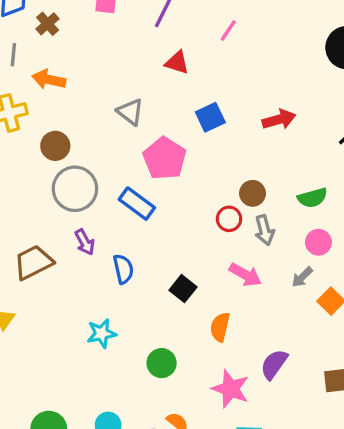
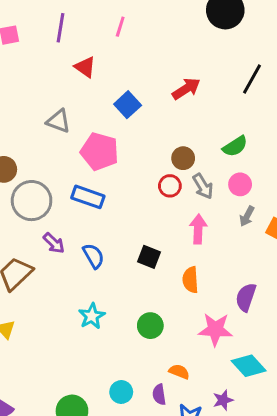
red triangle: (177, 63) -> (85, 67), turned 35
pink circle: (318, 242) -> (240, 184), moved
pink arrow: (245, 275) -> (198, 229), turned -100

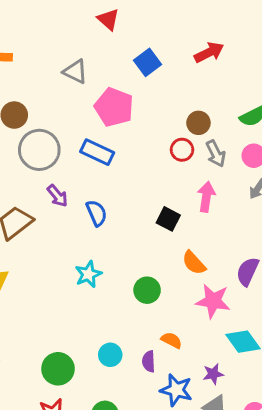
black square: (149, 257) -> (168, 219), moved
orange semicircle: (190, 280) -> (194, 263), moved, turned -45

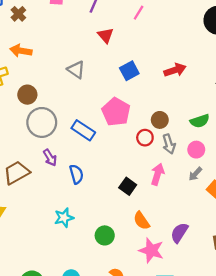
pink pentagon: (114, 107) -> (116, 112), moved

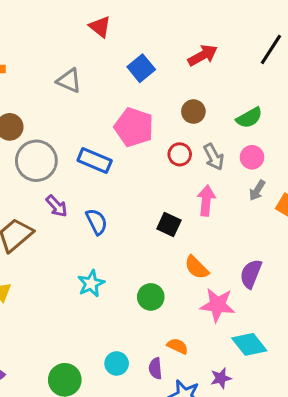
brown circle: (160, 120) -> (193, 112), moved

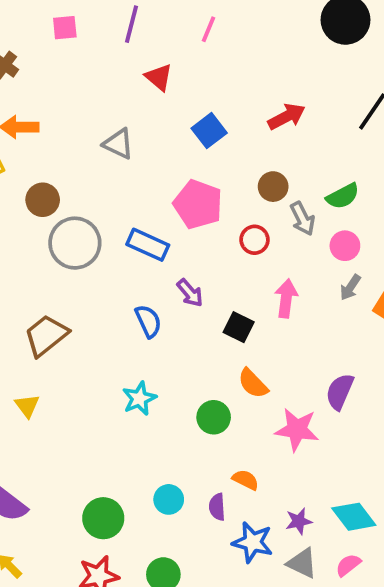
gray arrow: (214, 157) -> (303, 219), moved
purple arrow: (57, 206) -> (190, 293), moved
orange semicircle: (197, 267) -> (253, 383), moved
cyan diamond: (249, 344) -> (354, 517), moved

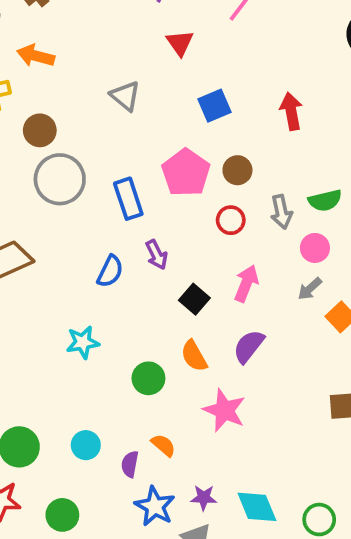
red arrow: (286, 117) -> (291, 111), turned -87
brown circle: (273, 187) -> (237, 170), moved
blue rectangle: (148, 245) -> (128, 199), turned 33
blue semicircle: (148, 321) -> (110, 271), turned 36
purple semicircle: (340, 392) -> (249, 346), moved

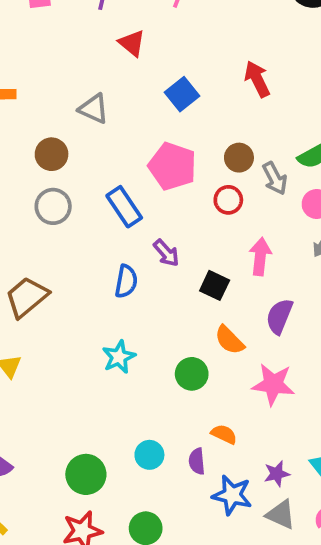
brown circle: (40, 130) -> (52, 154), moved
brown circle: (237, 170) -> (239, 158), moved
gray circle: (60, 179) -> (53, 206), size x0.7

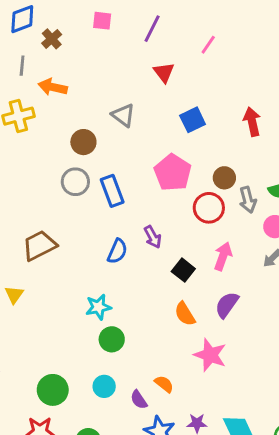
red circle: (228, 200) -> (209, 208), size x1.4
blue rectangle: (124, 207) -> (112, 191), moved
green circle: (192, 374) -> (112, 339), moved
purple semicircle: (197, 461) -> (139, 400), turned -42

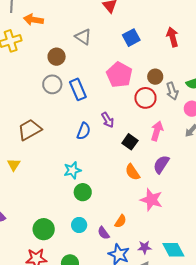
orange semicircle: (164, 384) -> (121, 221), turned 88

